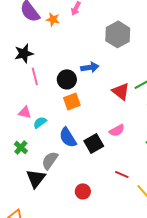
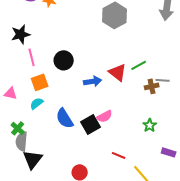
blue arrow: (90, 67) -> (93, 81), moved
orange square: (72, 101) -> (40, 82), moved
pink triangle: (25, 112) -> (11, 93), moved
pink semicircle: (117, 130) -> (105, 116), moved
gray semicircle: (50, 160) -> (22, 141), moved, turned -30

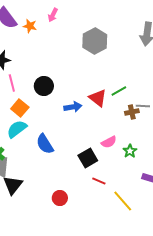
orange square: (40, 82) -> (20, 108), turned -30
cyan semicircle: (37, 103) -> (17, 129), size x1.5
pink semicircle: (105, 116) -> (109, 142), moved
black square: (91, 124) -> (88, 158), moved

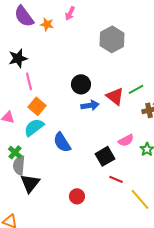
black circle: (44, 86) -> (81, 84), moved

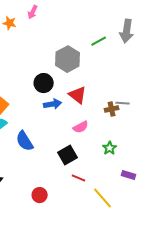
gray hexagon: (112, 39) -> (68, 59), moved
green line: (136, 89) -> (99, 41), moved
pink semicircle: (126, 140) -> (81, 127), moved

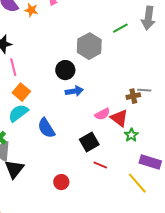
red triangle: (78, 95) -> (119, 118), moved
purple rectangle: (129, 175) -> (150, 162), size x1.5
yellow line: (103, 198) -> (137, 183), moved

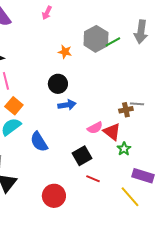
orange star: (31, 10) -> (65, 52), moved
gray hexagon: (89, 46) -> (96, 39), moved
red circle: (61, 182) -> (54, 196), size x1.5

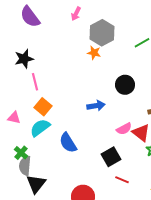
gray hexagon: (96, 39) -> (102, 33), moved
black circle: (58, 84) -> (125, 85), moved

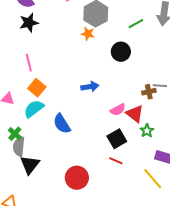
black star: (24, 59) -> (29, 23), moved
black circle: (125, 85) -> (121, 52), moved
black square: (111, 157) -> (117, 139), moved

